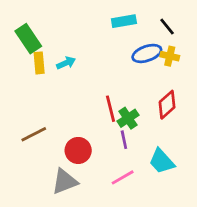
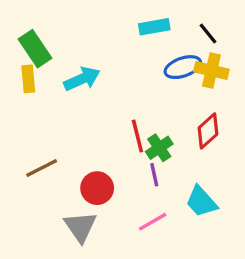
yellow cross: (170, 56) -> (211, 70), size x1.4
yellow rectangle: (39, 63) -> (28, 79), moved
cyan arrow: (66, 63) -> (82, 79), size x1.5
gray triangle: (65, 181) -> (80, 227), turned -44

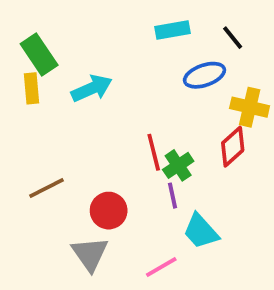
yellow cross: (211, 70) -> (250, 107), moved
cyan trapezoid: (201, 202) -> (201, 231), moved
pink line: (153, 222) -> (161, 267), moved

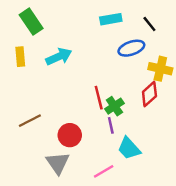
green rectangle: (39, 55) -> (31, 22), moved

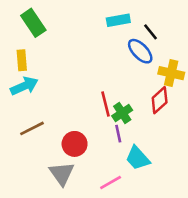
black line: (149, 24) -> (151, 32), moved
blue ellipse: (131, 48) -> (140, 51), turned 65
cyan arrow: (59, 57) -> (24, 86), moved

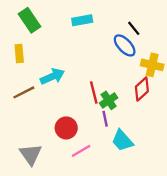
cyan rectangle: (118, 20) -> (82, 20), moved
cyan arrow: (24, 86) -> (52, 76), moved
brown line: (32, 128) -> (24, 92), moved
gray triangle: (62, 174) -> (31, 154), moved
pink line: (111, 183) -> (81, 151), moved

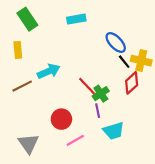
black line: (134, 28) -> (124, 62), moved
red line: (94, 92) -> (87, 86), turned -30
cyan trapezoid: (122, 141) -> (114, 131), turned -65

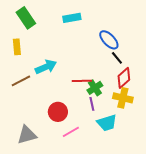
yellow cross: (141, 61) -> (123, 98), moved
red line: (87, 86) -> (82, 81), turned -48
gray triangle: (28, 144) -> (27, 135), turned 50

